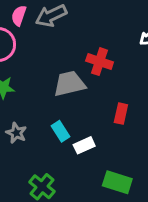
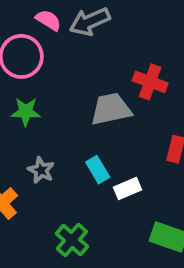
pink semicircle: (19, 16) -> (48, 20), turned 102

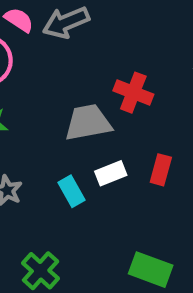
white rectangle: (127, 188) -> (111, 173), moved

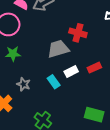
red rectangle: (161, 170) -> (94, 68), turned 56

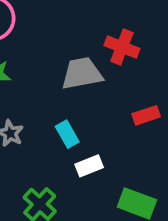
white rectangle: (71, 72) -> (89, 166), moved

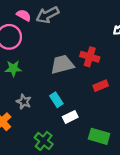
red cross: (122, 47) -> (90, 57), moved

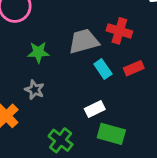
green star: (13, 68) -> (38, 52), moved
cyan rectangle: (56, 100) -> (103, 69), moved
green rectangle: (99, 136) -> (111, 134), moved

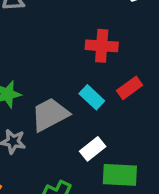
gray trapezoid: (84, 41) -> (50, 114), moved

